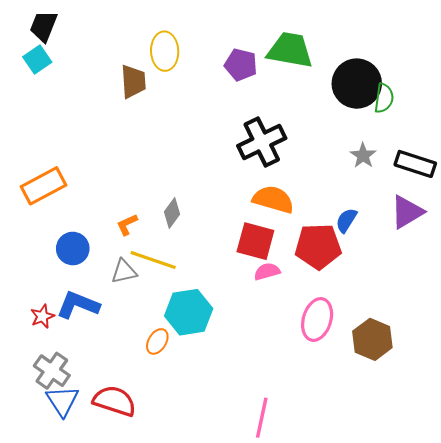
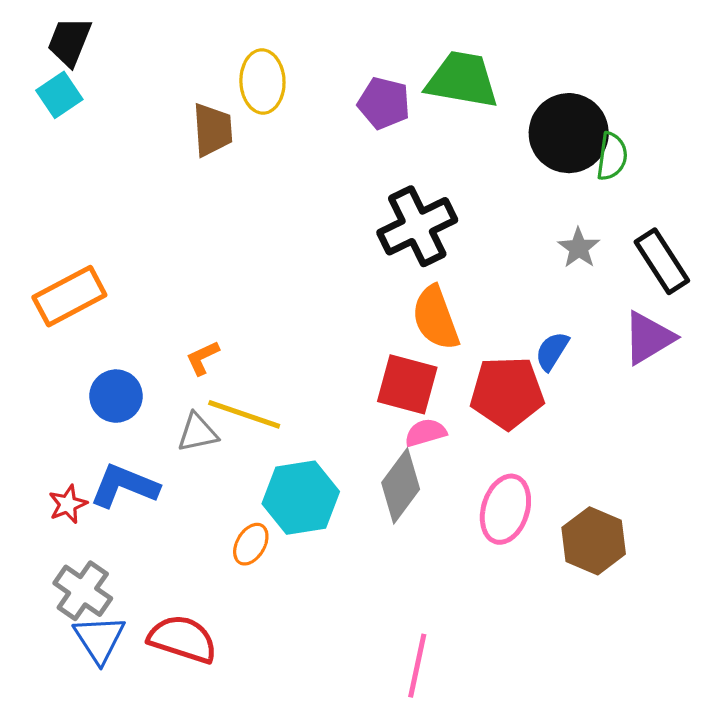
black rectangle: (415, 164) -> (662, 261), turned 39
orange semicircle: (273, 199) -> (436, 318), turned -126
gray diamond: (172, 213) -> (401, 486), moved, size x1.5

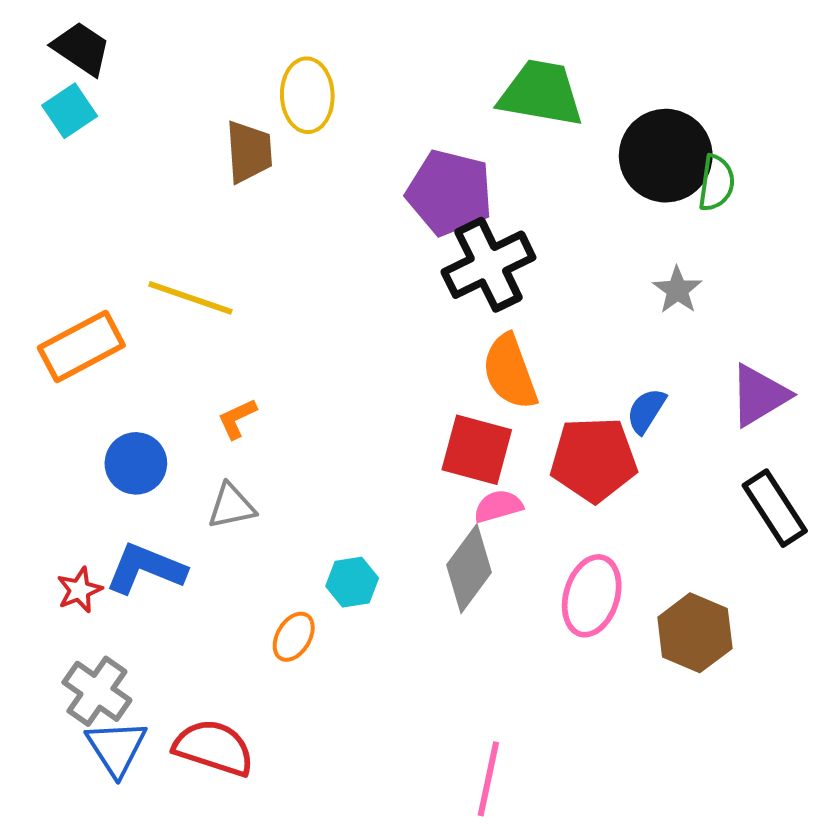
black trapezoid: (69, 42) -> (81, 48), turned 102
purple pentagon: (384, 103) -> (449, 193), moved, size x1.4
black rectangle: (662, 261) -> (775, 508), moved
yellow line: (244, 414) -> (190, 298), moved
cyan hexagon: (301, 498) -> (352, 582), size x0.6

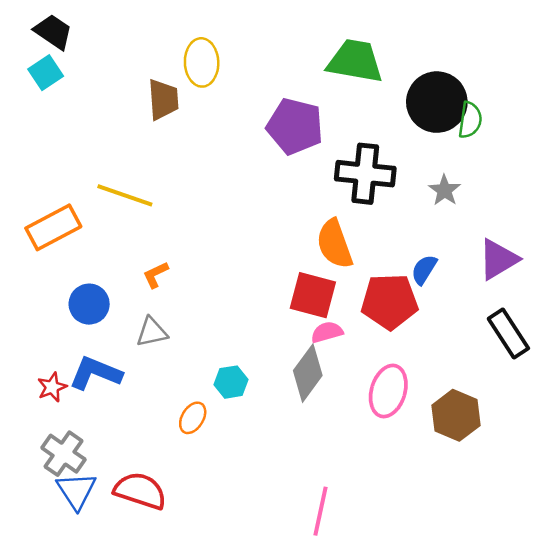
black cross: (488, 265) -> (365, 174), moved, turned 32

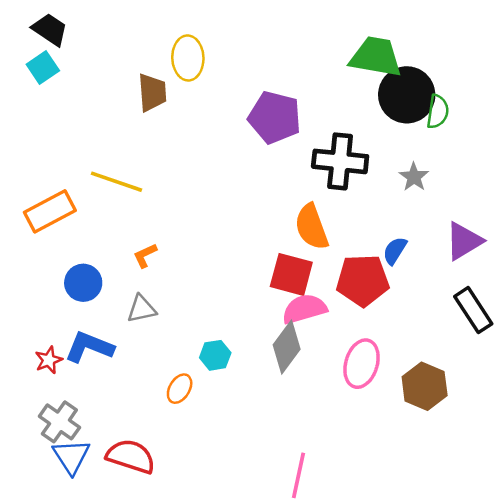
green trapezoid: (355, 61) -> (376, 57), moved
pink semicircle: (327, 332) -> (304, 309), size x1.5

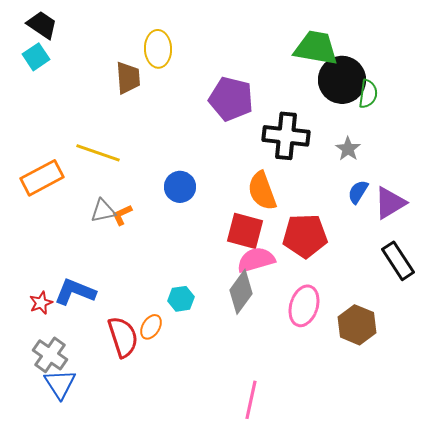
blue semicircle: (395, 251) -> (358, 192), moved
blue circle: (83, 283) -> (180, 187), moved
gray triangle: (141, 309) -> (103, 211), moved
red semicircle: (131, 456) -> (123, 337), moved, turned 54

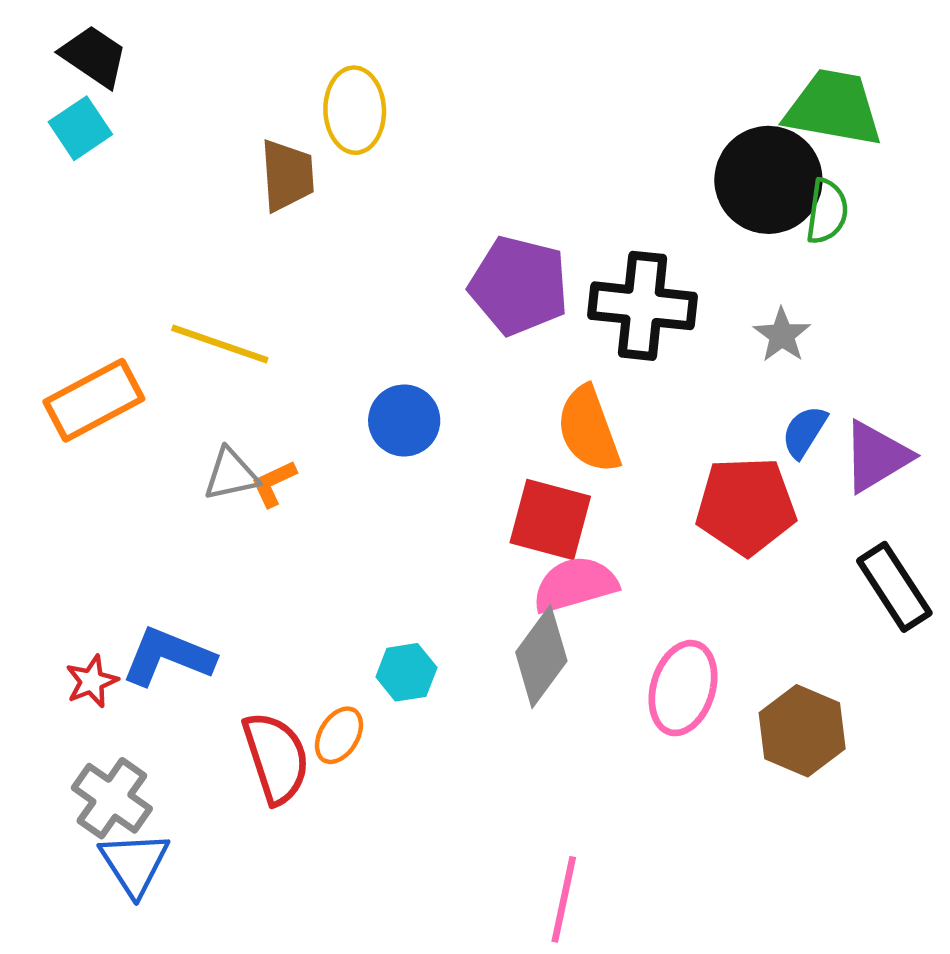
green trapezoid: (316, 48) -> (834, 108), moved
purple pentagon: (231, 99) -> (519, 286), moved
red pentagon: (305, 236) -> (746, 506), moved

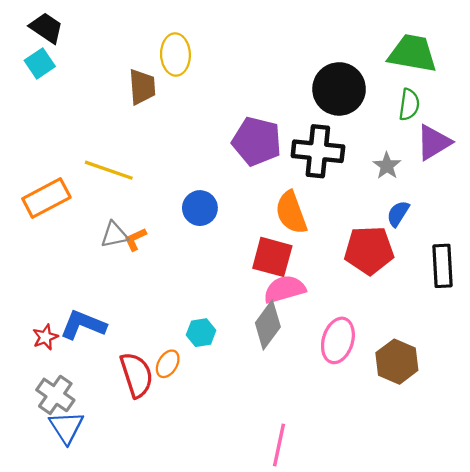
black circle: (768, 180) -> (339, 89), moved
purple triangle: (876, 456) -> (434, 142), moved
black rectangle: (894, 587) -> (442, 266), moved, turned 30

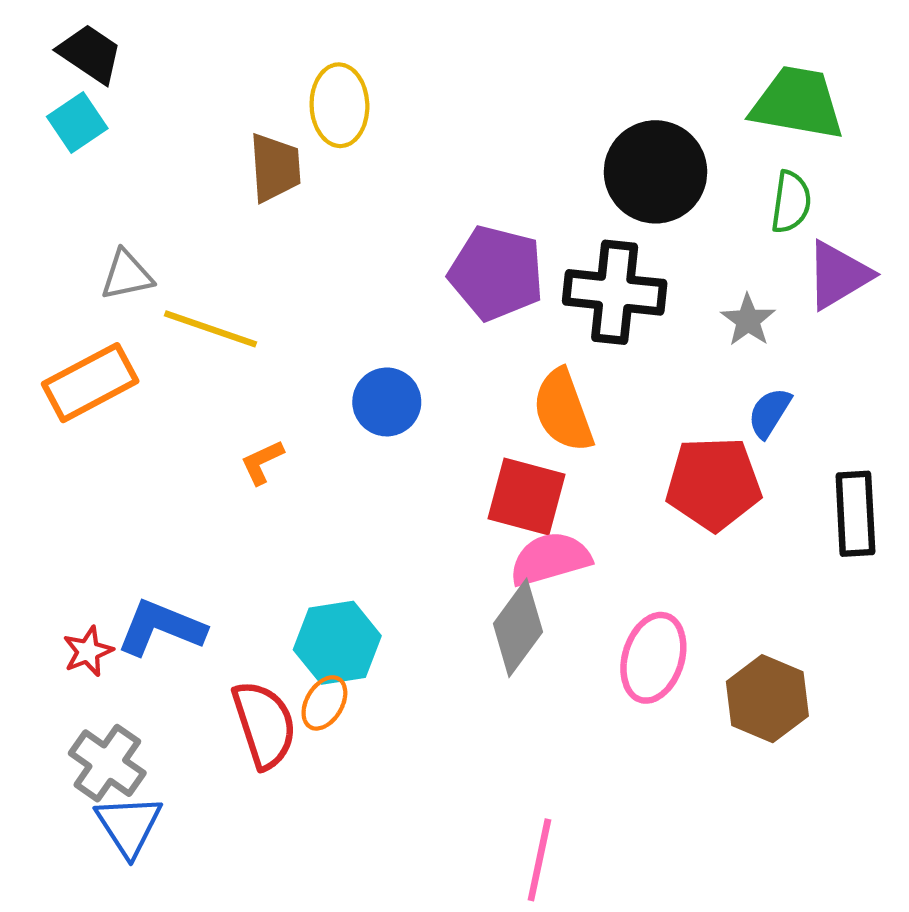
gray triangle: (114, 235) -> (127, 275), moved
cyan hexagon: (201, 333) -> (337, 643), moved, size x1.5

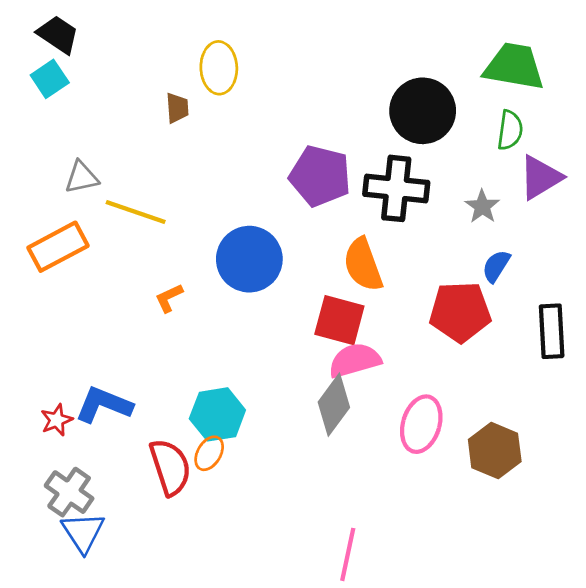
brown trapezoid: (275, 168) -> (177, 108), size x0.7
blue circle: (387, 402) -> (249, 259), size x1.5

